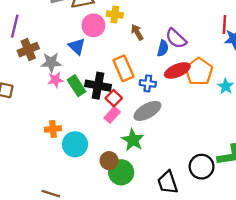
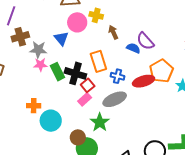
blue semicircle: (163, 48) -> (133, 48), turned -88
red ellipse: (177, 70) -> (144, 81), moved

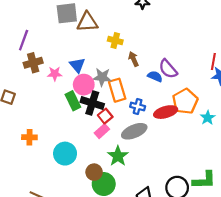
pink circle: (77, 22) -> (84, 85), moved
gray star: (38, 50) -> (102, 77), moved
pink star: (40, 65) -> (55, 74), moved
orange cross: (34, 106) -> (29, 137), moved

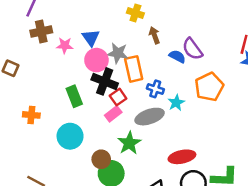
green rectangle: (73, 101) -> (74, 96), moved
red ellipse: (166, 112) -> (182, 157), moved
cyan star: (208, 118) -> (176, 103), moved

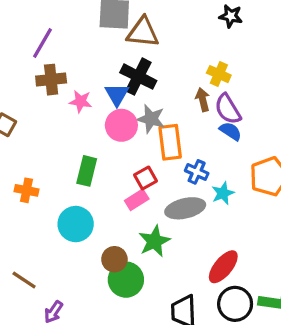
yellow cross: (135, 13) -> (219, 74), moved
purple semicircle: (192, 49) -> (228, 109), moved
black cross: (105, 81) -> (138, 77), moved
green rectangle: (74, 96) -> (87, 171), turned 30
red ellipse: (182, 157) -> (223, 267), turned -45

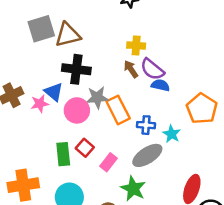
blue triangle: (117, 94) -> (54, 92), moved
red square: (145, 178) -> (85, 148), moved
orange cross: (27, 190) -> (23, 185), size x1.6

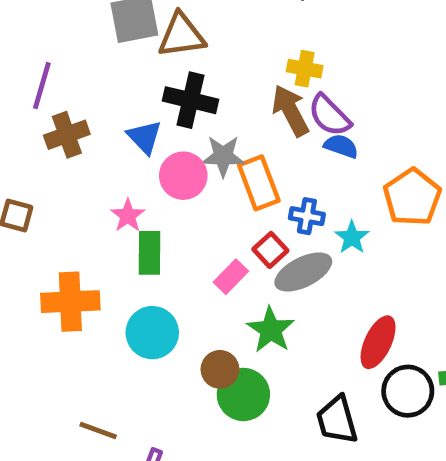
brown arrow: (131, 69) -> (290, 111), size x1.5
pink star: (40, 104) -> (128, 216), moved, turned -30
red square: (85, 148) -> (270, 250), moved

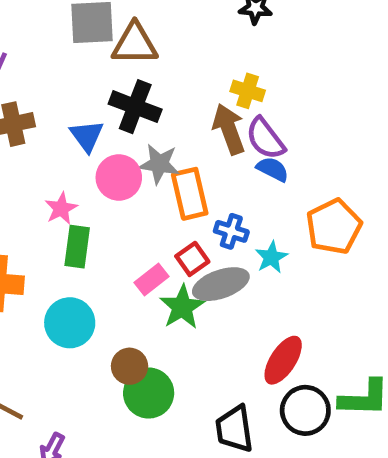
green star: (271, 330) -> (182, 307), moved

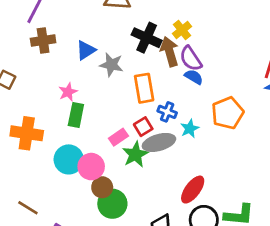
yellow cross: (248, 91) -> (182, 30), turned 30
black cross: (135, 107) -> (147, 38), moved
blue triangle: (87, 136) -> (86, 50), turned 30
gray star: (159, 164) -> (111, 65), moved
pink circle: (119, 177) -> (91, 167), moved

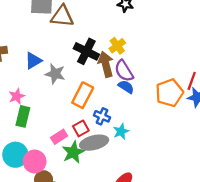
orange rectangle: (144, 88) -> (83, 95), turned 35
orange pentagon: (228, 113) -> (169, 93), moved

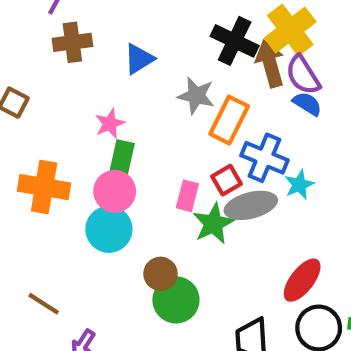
yellow cross: (117, 46) -> (290, 30), size x1.6
gray star: (55, 74) -> (196, 96), moved
blue cross: (102, 116) -> (264, 158), size x1.5
pink rectangle: (59, 137) -> (187, 196), turned -42
pink circle: (35, 161) -> (115, 191), moved

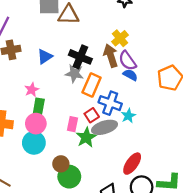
yellow cross: (290, 30) -> (120, 38), size x0.7
black cross: (235, 41) -> (80, 57), moved

